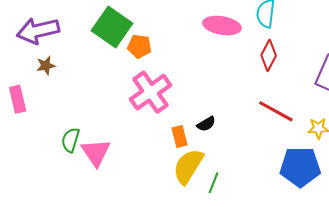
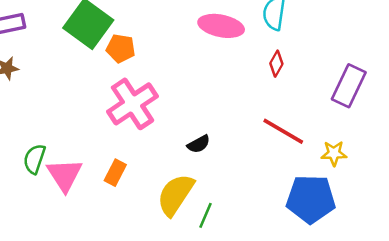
red diamond: (269, 55) -> (276, 64), size x0.7
orange rectangle: (179, 137) -> (115, 173), moved, turned 40

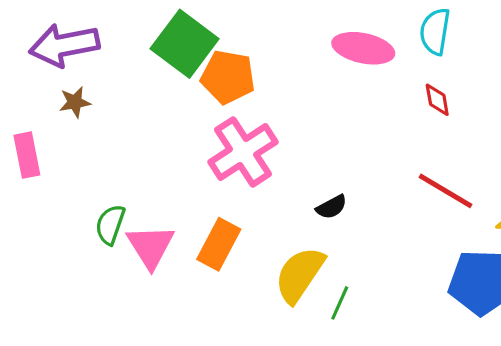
orange pentagon: (121, 48) -> (228, 77), size x1.4
red diamond: (276, 64) -> (437, 100), turned -40
orange rectangle: (115, 173) -> (219, 244), size x1.4

